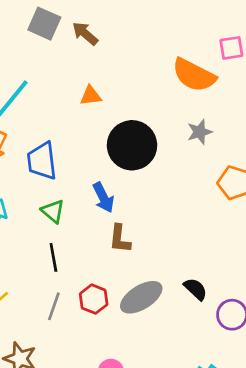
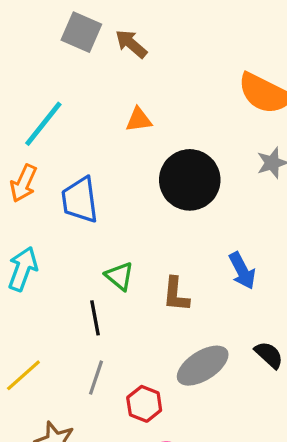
blue arrow: (103, 198) -> (242, 271), moved
green triangle: (53, 211) -> (120, 276), moved
red hexagon: (94, 299) -> (144, 404), moved

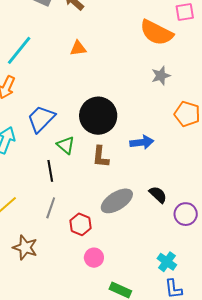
black circle: (190, 180) -> (98, 116), moved
blue trapezoid: (80, 200) -> (41, 119), moved, turned 52
blue arrow: (242, 271) -> (142, 142), turned -70

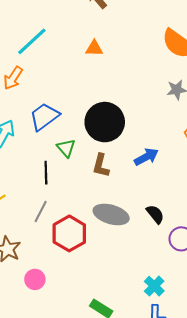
blue arrow: (142, 142) -> (146, 157), turned -30
gray ellipse: (117, 201) -> (111, 214), turned 40
red hexagon: (80, 224) -> (69, 233), size x1.5
pink circle: (94, 258) -> (35, 279), moved

